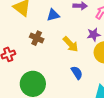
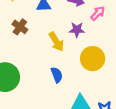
purple star: (94, 34) -> (77, 30), moved

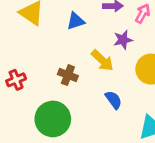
brown cross: (20, 27) -> (68, 75), moved

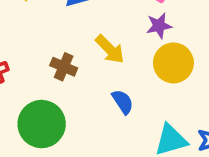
purple star: (123, 40) -> (159, 26), moved

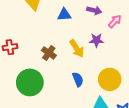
purple star: (159, 26) -> (96, 40), moved
yellow circle: (173, 63) -> (110, 79), moved

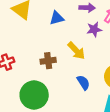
purple star: (96, 40) -> (94, 29), moved
brown cross: (49, 53) -> (48, 61), turned -32

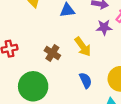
brown cross: (48, 61) -> (52, 53), turned 32

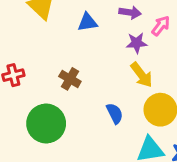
yellow arrow: (83, 47) -> (142, 75), moved

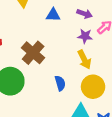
brown cross: (70, 79) -> (33, 53), size x1.5

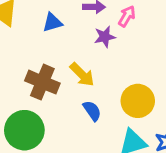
yellow arrow: (84, 59) -> (82, 75), moved

